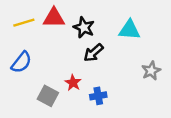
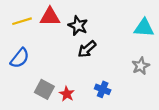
cyan triangle: (129, 30) -> (144, 28), moved
red star: (73, 83) -> (67, 94), moved
blue cross: (98, 96) -> (103, 89), moved, turned 32

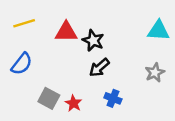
red triangle: (50, 17) -> (66, 32), moved
black star: (78, 26) -> (93, 40), moved
black arrow: (87, 49) -> (99, 68), moved

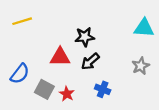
red triangle: (66, 32) -> (60, 57), moved
black star: (93, 40) -> (85, 37), turned -30
blue semicircle: (22, 64) -> (20, 74), moved

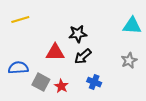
blue semicircle: (20, 74) -> (18, 68), turned -132

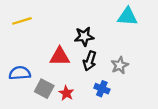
cyan triangle: (132, 26) -> (127, 16), moved
black arrow: (83, 56) -> (90, 61), turned -30
gray star: (129, 60) -> (120, 65), moved

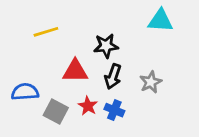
yellow line: (22, 21) -> (46, 32), moved
blue cross: (102, 89) -> (114, 110), moved
red star: (66, 93) -> (88, 106), moved

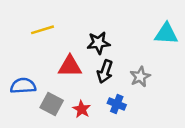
cyan triangle: (160, 21) -> (166, 34), moved
red star: (88, 106) -> (82, 109), moved
blue cross: (114, 110) -> (117, 104), moved

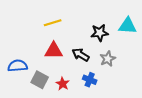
yellow line: (43, 30) -> (53, 23), moved
black star: (99, 43) -> (100, 33), moved
black arrow: (105, 71) -> (81, 55), turned 102

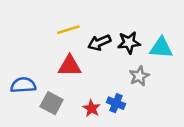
cyan triangle: (128, 26) -> (161, 48), moved
black arrow: (81, 55) -> (99, 43), moved, turned -54
red star: (63, 84) -> (92, 108), moved

